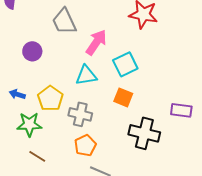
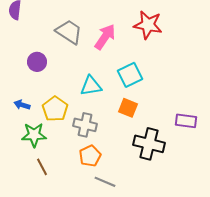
gray trapezoid: (64, 21) -> (69, 32), turned 148
pink arrow: (96, 42) -> (105, 37), moved
brown line: (37, 156) -> (42, 167), turned 30

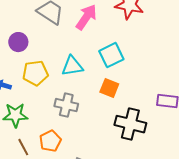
yellow pentagon: (55, 109) -> (35, 73), moved, turned 30
orange pentagon: (90, 156) -> (50, 141), moved

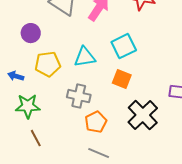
black cross: (130, 124) -> (143, 115), turned 32
orange pentagon: (50, 141) -> (96, 122), moved

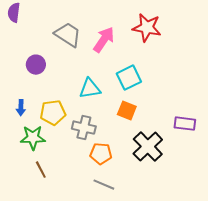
yellow pentagon: (48, 64) -> (53, 113), moved
blue arrow: (16, 76) -> (21, 108), turned -105
orange pentagon: (96, 122) -> (101, 154), turned 30

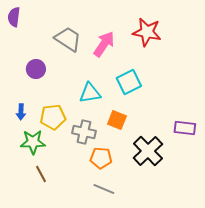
orange square: (127, 111) -> (117, 120), moved

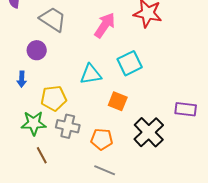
gray trapezoid: (68, 39) -> (53, 19), moved
blue arrow: (21, 112) -> (22, 79), moved
gray cross: (84, 132) -> (68, 126), moved

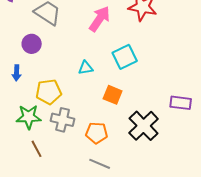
cyan triangle: (91, 74) -> (86, 68), size x0.7

